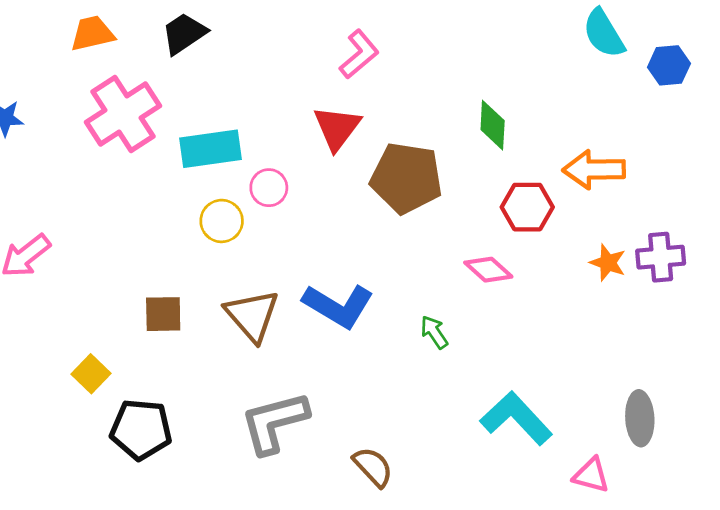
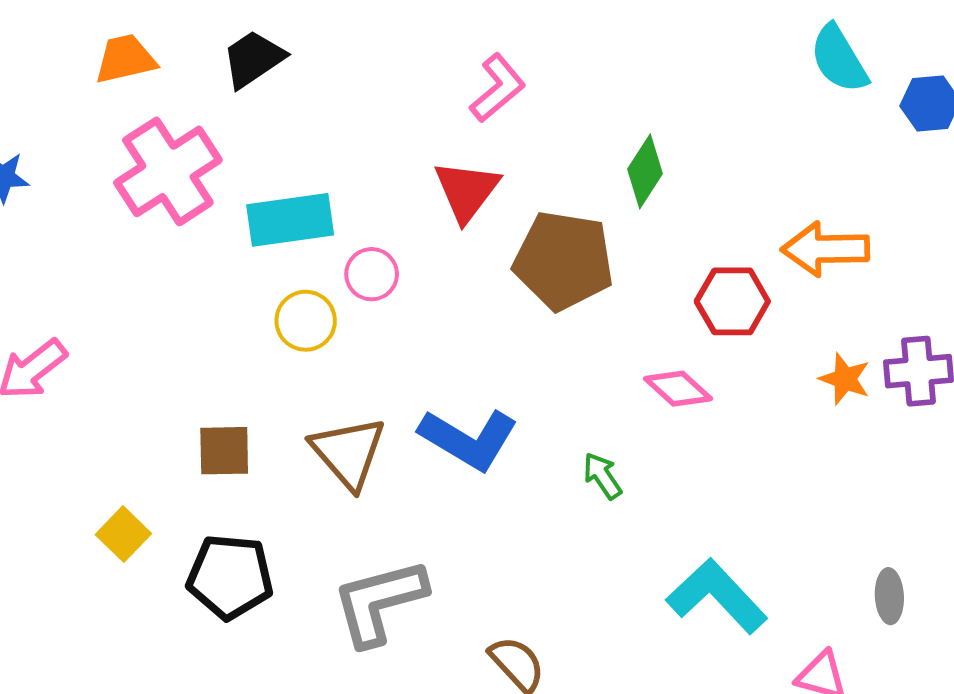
green diamond: (493, 125) -> (645, 171), moved, turned 30
gray ellipse: (640, 418) -> (889, 596), size x0.7
black pentagon: (141, 429) -> (230, 577), moved

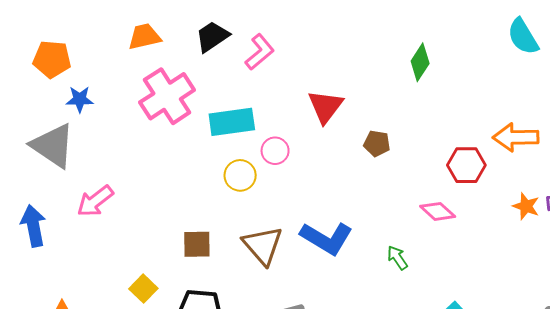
pink L-shape: (498, 88) -> (260, 52), moved
green diamond: (645, 171) -> (420, 62), moved
brown pentagon: (564, 261) -> (377, 144), size x0.5

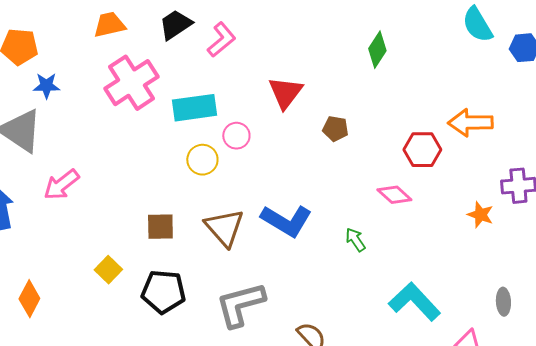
orange star: (526, 206) -> (480, 215), moved

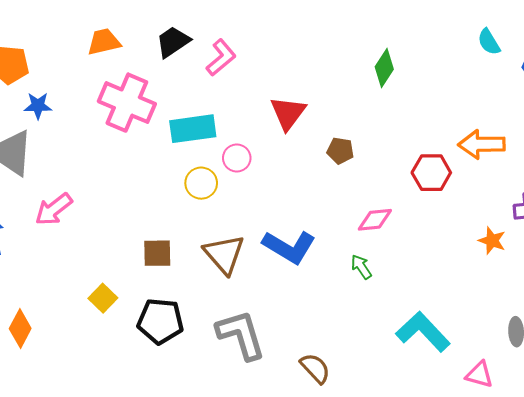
cyan semicircle: (477, 25) -> (489, 42), size x0.7
pink cross: (131, 83) -> (127, 103), turned -34
pink diamond: (394, 195) -> (375, 220), moved, turned -48
gray L-shape: (240, 305) -> (241, 335), turned 88

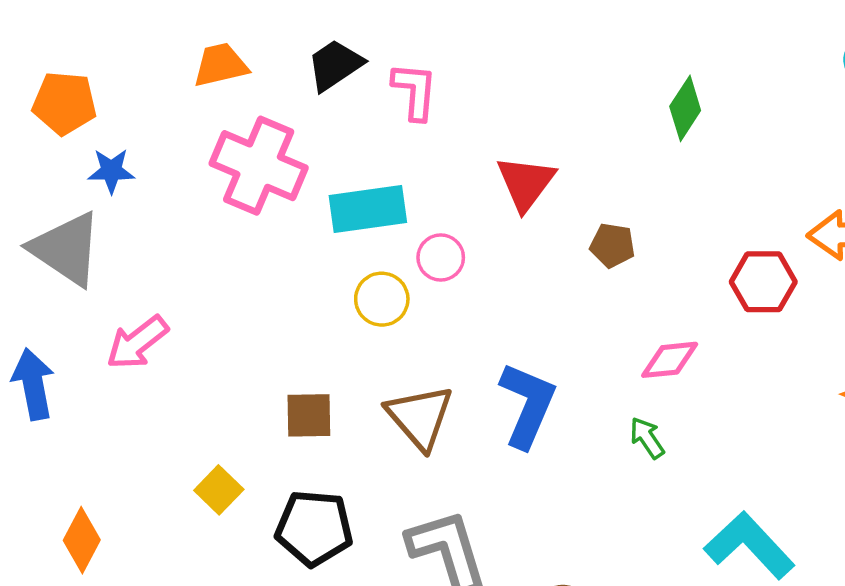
pink L-shape: (221, 58) -> (415, 91), turned -45
blue L-shape: (289, 247) -> (527, 405), turned -98

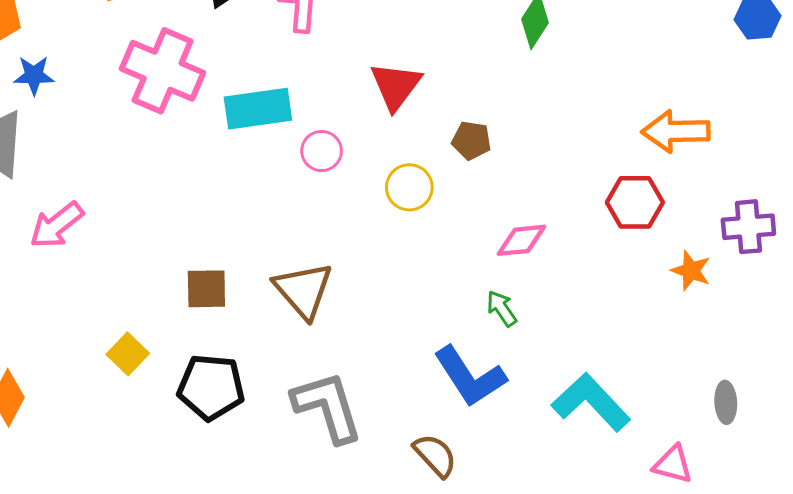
red hexagon: (763, 282) -> (635, 202), moved
yellow circle: (382, 299) -> (409, 187), moved
blue L-shape: (527, 405) -> (470, 377), moved, turned 124

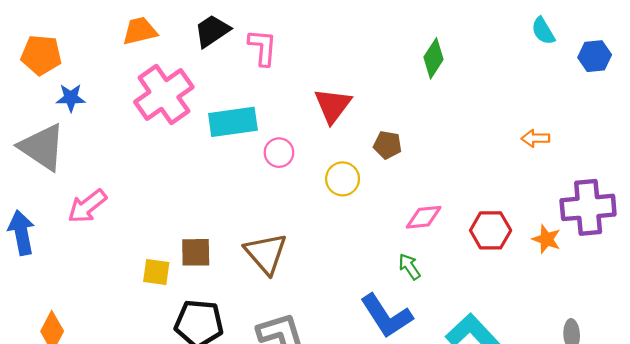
pink cross: (163, 71) -> (164, 94), turned 32
orange arrow: (676, 131) -> (535, 138), size x0.6
red hexagon: (635, 202) -> (491, 230), moved
purple cross: (748, 227) -> (588, 207), size x1.4
yellow square: (128, 354) -> (156, 272), moved, turned -36

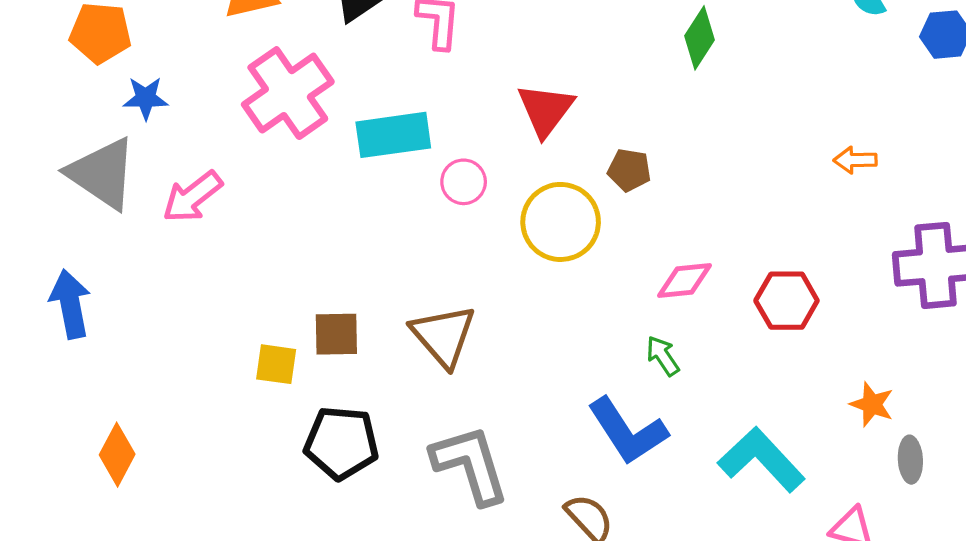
yellow circle: (343, 179) -> (561, 222), size x1.5
pink arrow: (87, 206) -> (192, 197), moved
orange star: (546, 239) -> (872, 404), moved

